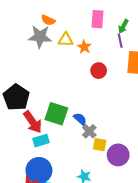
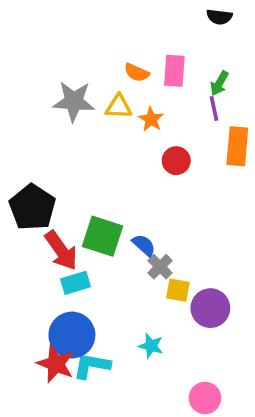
orange semicircle: (48, 20) -> (137, 73), moved

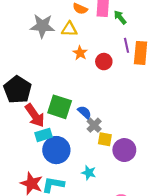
green arrow: (219, 83) -> (120, 17), moved, turned 112
purple line: (214, 108) -> (127, 45), moved
orange star: (151, 119) -> (80, 53), moved
blue circle: (72, 335) -> (56, 150), moved

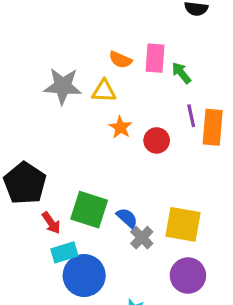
red arrow: (35, 115) -> (51, 223), size x0.6
yellow square: (105, 139) -> (183, 224), moved, size x1.6

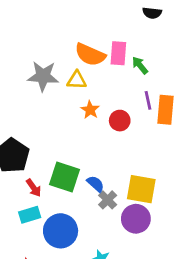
orange semicircle: (120, 60) -> (90, 55), size x1.6
cyan rectangle: (64, 252) -> (30, 215), moved
purple circle: (188, 276) -> (136, 219), moved

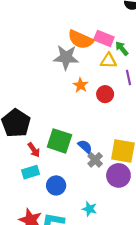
pink rectangle: (118, 53) -> (104, 38), turned -72
gray star: (43, 76) -> (66, 57), moved
yellow triangle: (77, 80) -> (108, 61), moved
blue circle: (61, 231) -> (56, 185), size x0.7

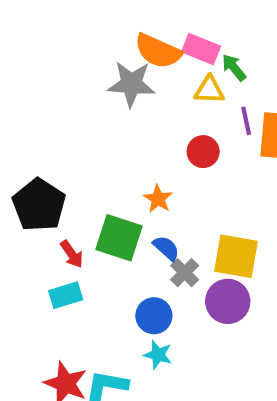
orange star: (81, 85) -> (158, 199), moved
blue circle: (56, 185) -> (154, 316), moved
cyan star: (90, 209) -> (158, 355), moved

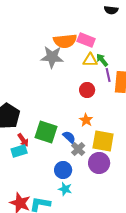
orange semicircle: (158, 51) -> (65, 41), turned -30
green arrow: (234, 67) -> (102, 60), moved
orange star: (158, 199) -> (86, 120), moved
cyan rectangle: (66, 295) -> (19, 151), moved

